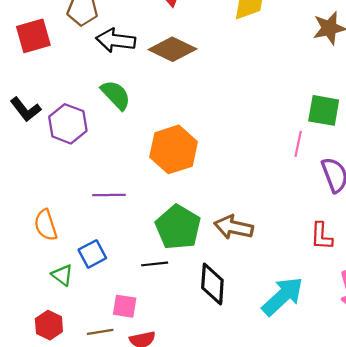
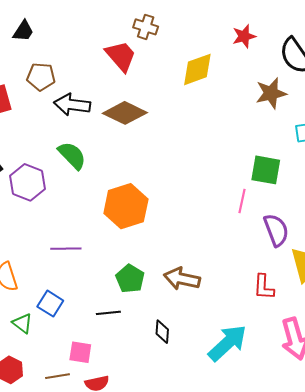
green pentagon: (178, 227) -> (130, 279), size x0.7
blue square: (92, 254) -> (50, 304), turned -30
black diamond: (212, 284) -> (162, 332), size x0.6

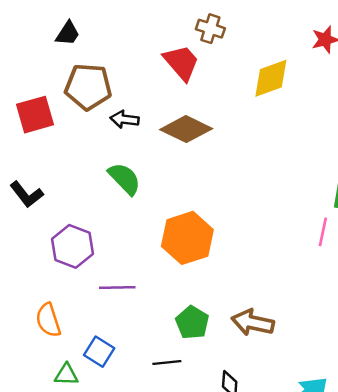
brown pentagon: (41, 77) -> (88, 87), size x1.4
black arrow: (72, 105) -> (125, 119), size x0.7
purple hexagon: (28, 182) -> (73, 246), moved
green triangle: (22, 323) -> (66, 375), turned -35

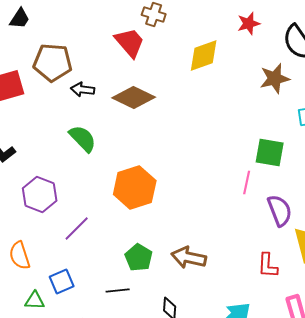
black trapezoid: (68, 34) -> (20, 18), moved
purple line: (117, 287) -> (77, 228), turned -44
blue square: (99, 352) -> (62, 282), turned 35

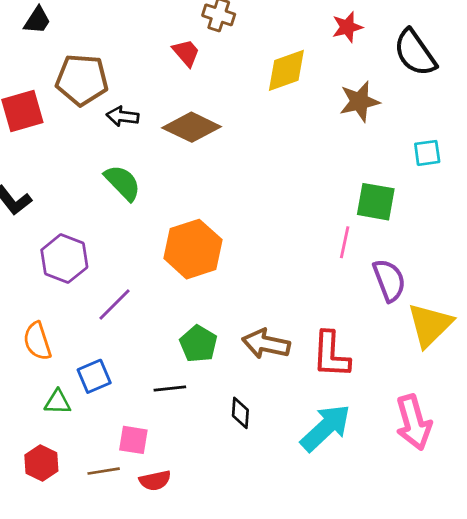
red trapezoid: (130, 42) -> (186, 53), size x0.7
brown star: (275, 78) -> (359, 102), moved
red L-shape: (268, 266) -> (331, 355), moved, size x1.4

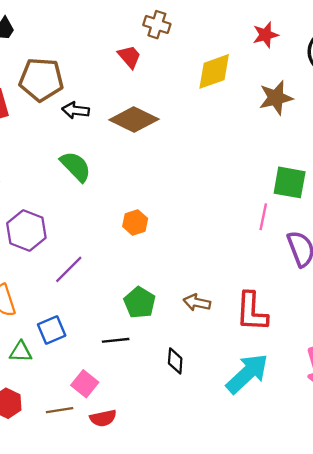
orange hexagon: (193, 249) -> (135, 222), size x0.5
brown arrow: (266, 344) -> (197, 303), size x0.7
pink square: (133, 440) -> (85, 384), turned 30

